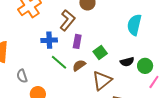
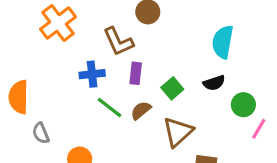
brown L-shape: (67, 20) -> (118, 42), turned 120
black semicircle: (127, 62) -> (214, 83), moved
gray semicircle: (22, 76) -> (41, 133), moved

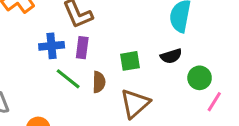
purple rectangle: (136, 73) -> (82, 48), moved
green square: (172, 88) -> (130, 61), turned 30
brown semicircle: (141, 110) -> (99, 82), turned 130

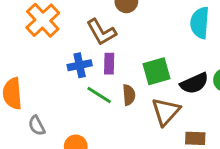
black semicircle: (171, 56) -> (194, 83), moved, size x1.4
green square: (130, 61) -> (157, 71), size x1.4

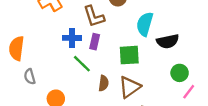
cyan semicircle: (200, 23) -> (145, 24), moved
black semicircle: (194, 83) -> (168, 41), moved
brown semicircle: (129, 95) -> (104, 83), moved

